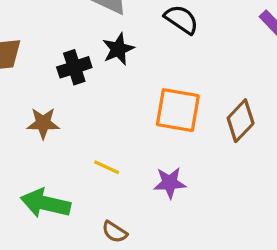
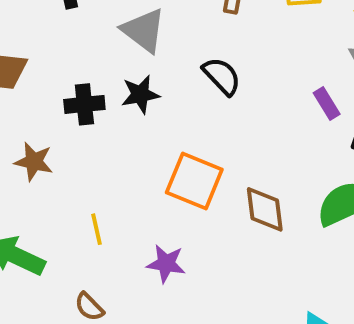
brown diamond: (241, 121) -> (265, 209), turned -63
yellow line: (107, 167) -> (97, 229), turned 40

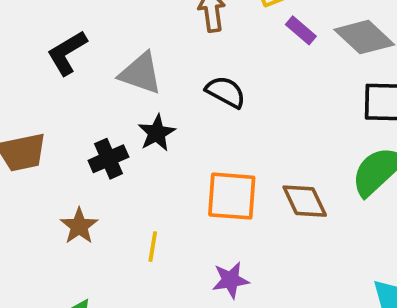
purple rectangle: (327, 103) -> (301, 30), moved
brown star: (34, 162) -> (79, 226), turned -30
yellow line: (97, 229) -> (153, 247), moved, turned 40

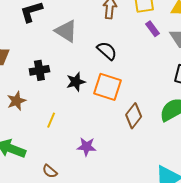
black star: (157, 133) -> (76, 82), moved
orange square: (232, 196) -> (107, 87), moved
brown diamond: (305, 201) -> (134, 116), turned 50

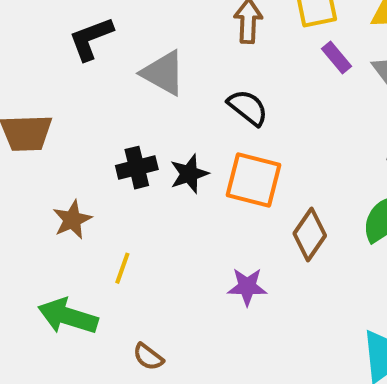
black cross: (39, 70) -> (137, 168), moved
yellow line: (51, 120) -> (122, 268), moved
purple star: (86, 147) -> (247, 287), moved

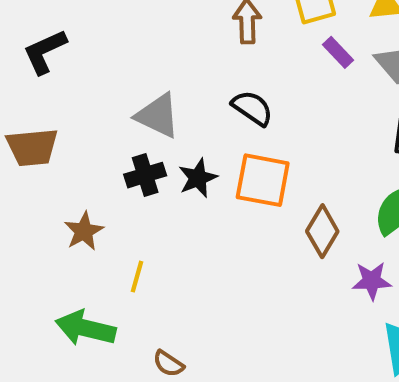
black L-shape: (91, 39) -> (45, 52), moved
gray triangle: (163, 73) -> (158, 116), moved
purple star: (247, 287) -> (372, 281), moved

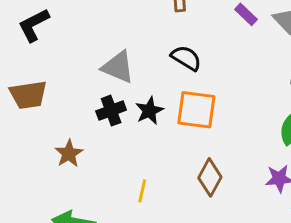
brown diamond: (322, 231) -> (210, 177), moved
yellow line: (137, 277) -> (142, 191), moved

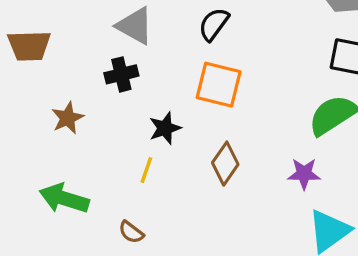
black semicircle: (186, 58) -> (214, 24), turned -92
black star: (149, 111) -> (165, 128), moved

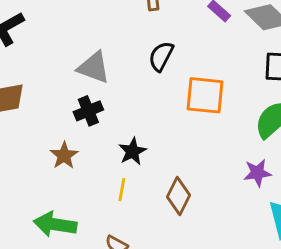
orange square: (219, 85) -> (205, 95), moved
brown star: (68, 118) -> (64, 155), moved
brown diamond: (225, 164) -> (179, 196), moved

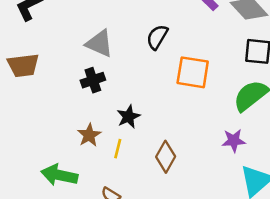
brown star: (64, 155) -> (89, 135), moved

